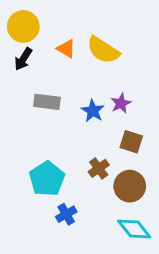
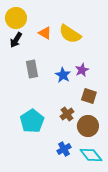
gray rectangle: (47, 102) -> (32, 69), turned 72
blue cross: (66, 214) -> (64, 149), moved

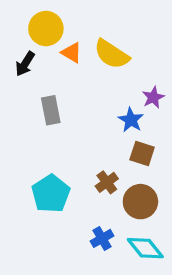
yellow circle: (16, 18) -> (46, 29), moved
purple star: (82, 70) -> (153, 97), moved
blue star: (63, 75) -> (131, 120), moved

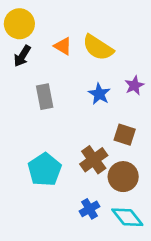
yellow circle: (46, 29) -> (19, 24), moved
blue star: (131, 120) -> (99, 94), moved
brown cross: (107, 182) -> (94, 160), size x1.4

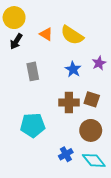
brown cross: (94, 160) -> (69, 102), moved, turned 36
cyan pentagon: (45, 170) -> (33, 125), turned 30

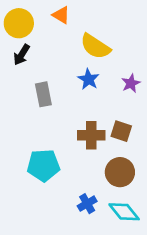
orange triangle: (46, 34) -> (61, 15), moved
blue star: (73, 69) -> (89, 79), moved

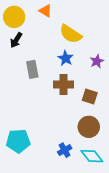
brown cross: (91, 135) -> (64, 84), moved
cyan pentagon: (43, 165) -> (18, 141), moved

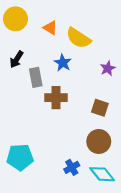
orange triangle: (45, 11) -> (50, 28), moved
black arrow: (16, 40) -> (17, 59), moved
blue star: (66, 58) -> (63, 63), moved
brown cross: (64, 84) -> (56, 98), moved

